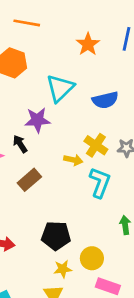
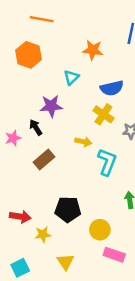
orange star: (88, 44) -> (93, 50), moved, turned -30
cyan triangle: (60, 88) -> (71, 77), size x0.6
yellow cross: (96, 145) -> (103, 114), moved
yellow star: (63, 269) -> (43, 234), moved

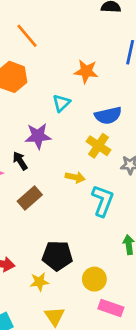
orange line: (42, 19) -> (27, 36), turned 40
yellow star: (43, 234) -> (39, 282), moved

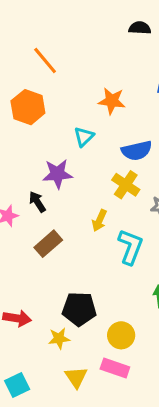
yellow arrow: (75, 177) -> (99, 220), turned 102
pink rectangle: (111, 308) -> (115, 368), moved

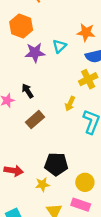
orange star: (112, 101) -> (86, 32), moved
purple star: (57, 174) -> (35, 53), moved
yellow cross: (126, 185) -> (88, 79), turned 30

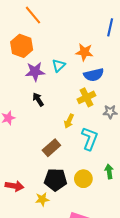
black arrow: (28, 91) -> (38, 99), moved
brown rectangle: (35, 120) -> (51, 148), moved
yellow circle: (85, 182) -> (83, 179), moved

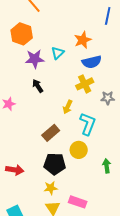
orange star: (84, 52) -> (83, 40), turned -30
green arrow: (109, 171) -> (107, 166), moved
yellow circle: (83, 179) -> (79, 150), moved
yellow star: (42, 199) -> (51, 188), moved

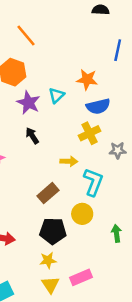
orange star: (83, 40) -> (87, 79), turned 30
purple star: (35, 59) -> (28, 103), turned 30
yellow arrow: (68, 107) -> (69, 161), turned -112
pink rectangle: (78, 202) -> (81, 277), turned -42

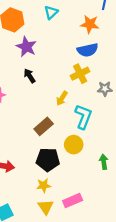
orange star: (87, 79) -> (90, 24), moved
cyan triangle: (57, 95) -> (51, 12), moved
yellow arrow: (69, 161) -> (62, 98), turned 120

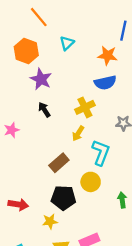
yellow cross: (80, 74) -> (85, 107), moved
yellow star: (44, 185) -> (50, 221), moved

